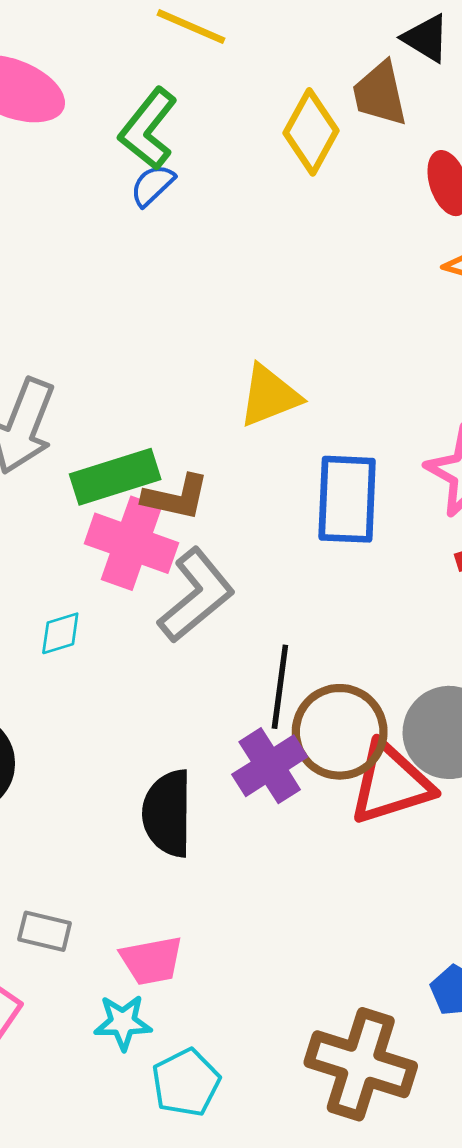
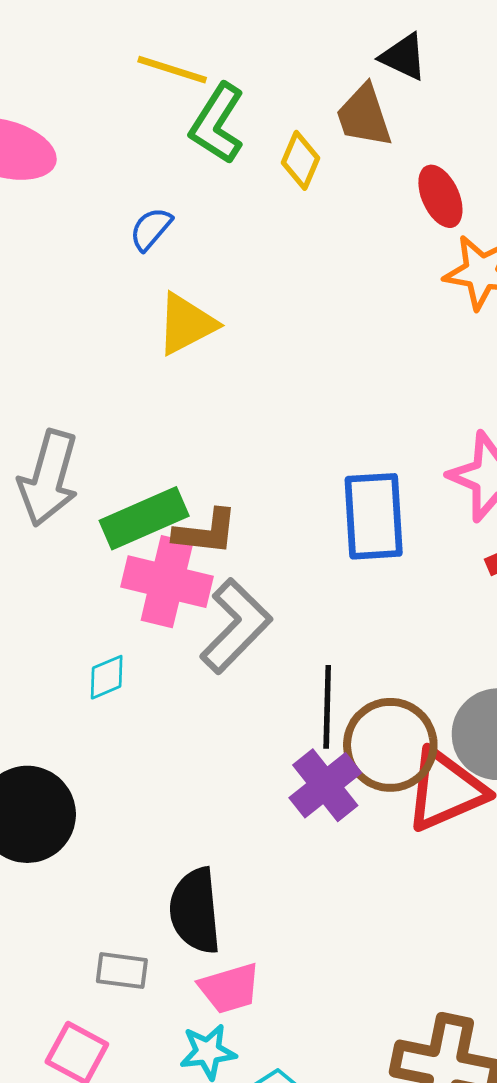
green L-shape: (148, 129) -> (217, 124), moved
yellow diamond: (311, 132) -> (301, 160), size x0.7
yellow triangle: (269, 396) -> (186, 324), moved
black semicircle: (168, 813) -> (195, 911), moved

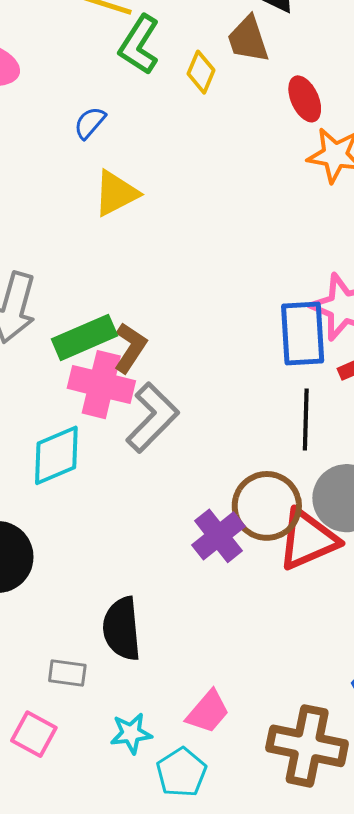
blue rectangle: (374, 516) -> (303, 333), moved
brown L-shape: (206, 532) -> (130, 348), turned -63
cyan diamond: (107, 677) -> (56, 455), size x1.8
black line: (327, 707) -> (306, 419), moved
pink trapezoid: (230, 988) -> (208, 712), moved, turned -33

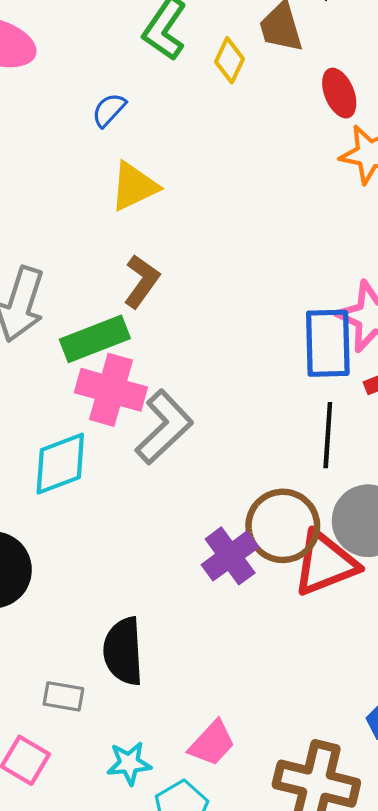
brown L-shape: (130, 348) -> (142, 281), moved

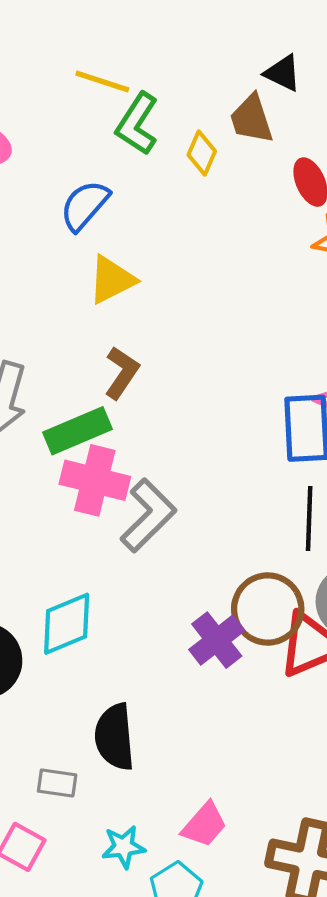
blue semicircle: (109, 110) -> (85, 205), size x1.5
cyan diamond: (60, 464) -> (67, 624), moved

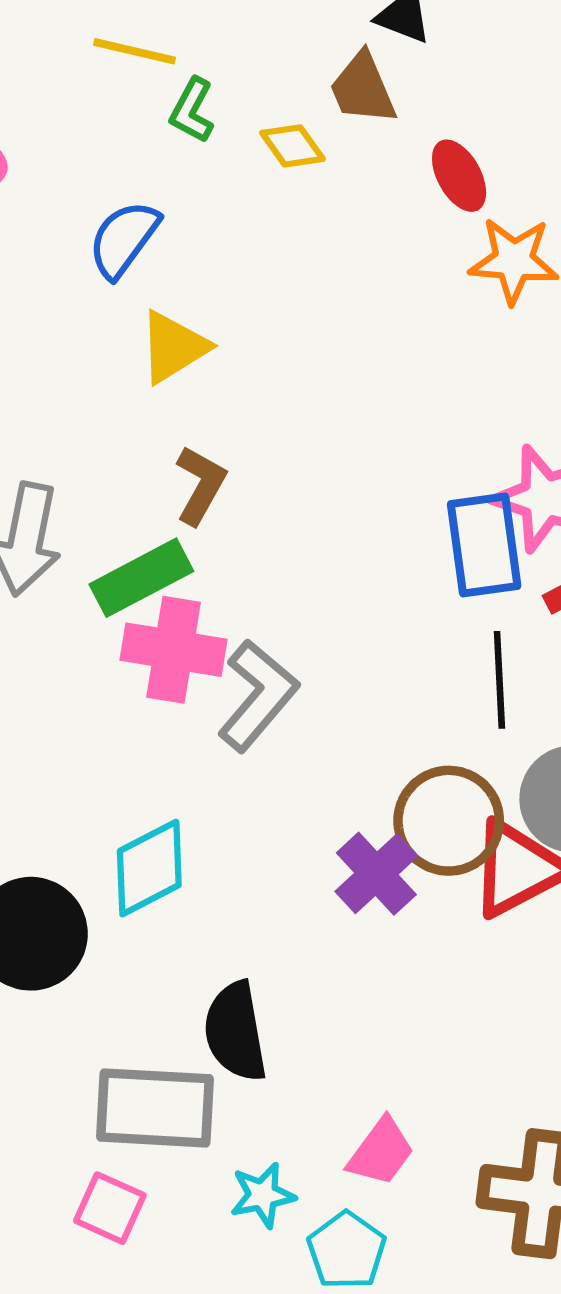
green L-shape: (137, 124) -> (192, 110), size x0.7
yellow diamond: (202, 153) -> (293, 146), turned -54
gray rectangle: (57, 783) -> (155, 1108), size x2.0

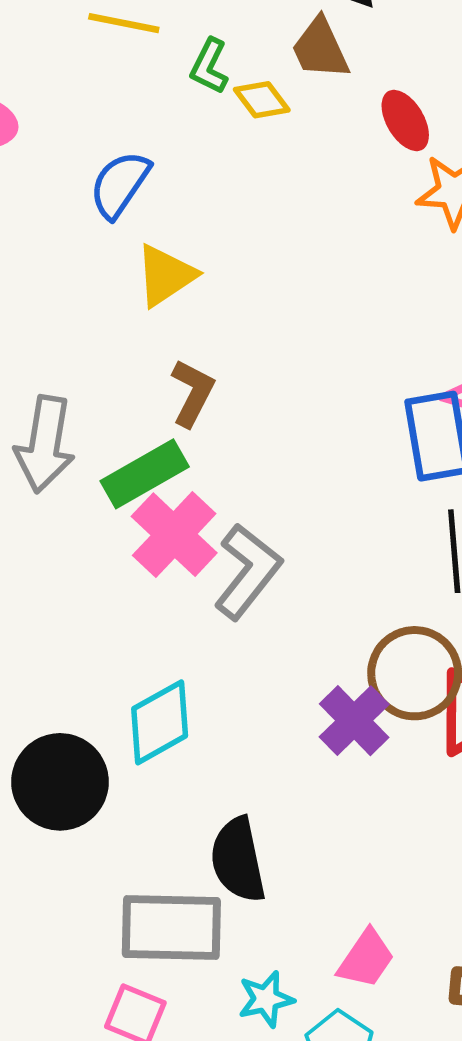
green L-shape: (192, 110) -> (209, 66), moved
pink cross: (174, 650) -> (174, 535), turned 36

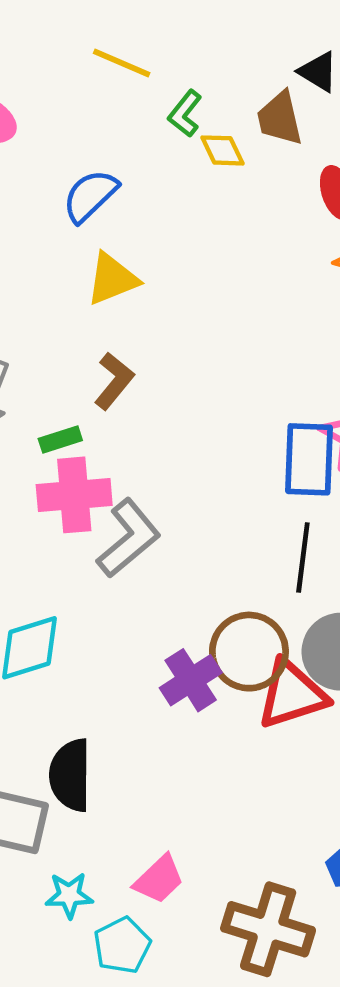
green rectangle: (145, 474) -> (60, 439), size x0.6
pink cross: (174, 535) -> (74, 495), turned 30

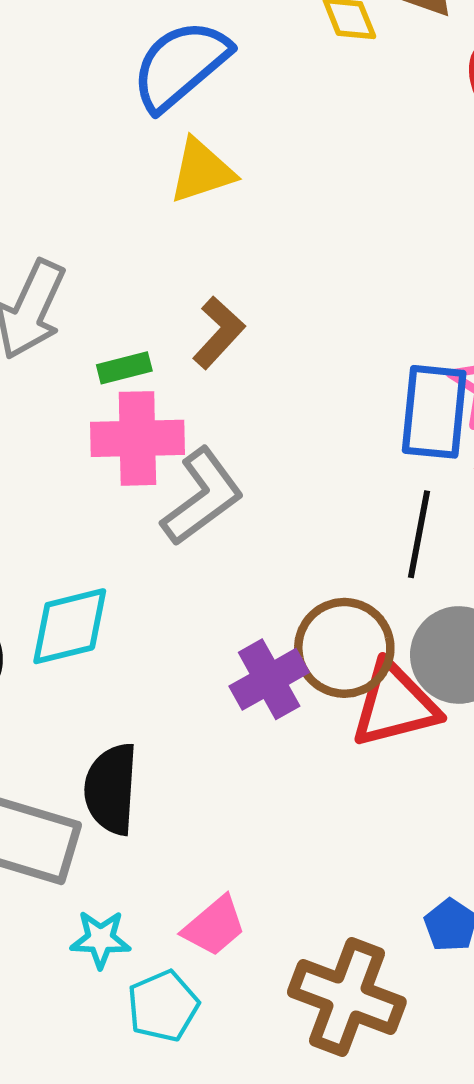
blue semicircle: (90, 196) -> (180, 65), size x1.4
brown L-shape: (114, 381) -> (219, 333), moved

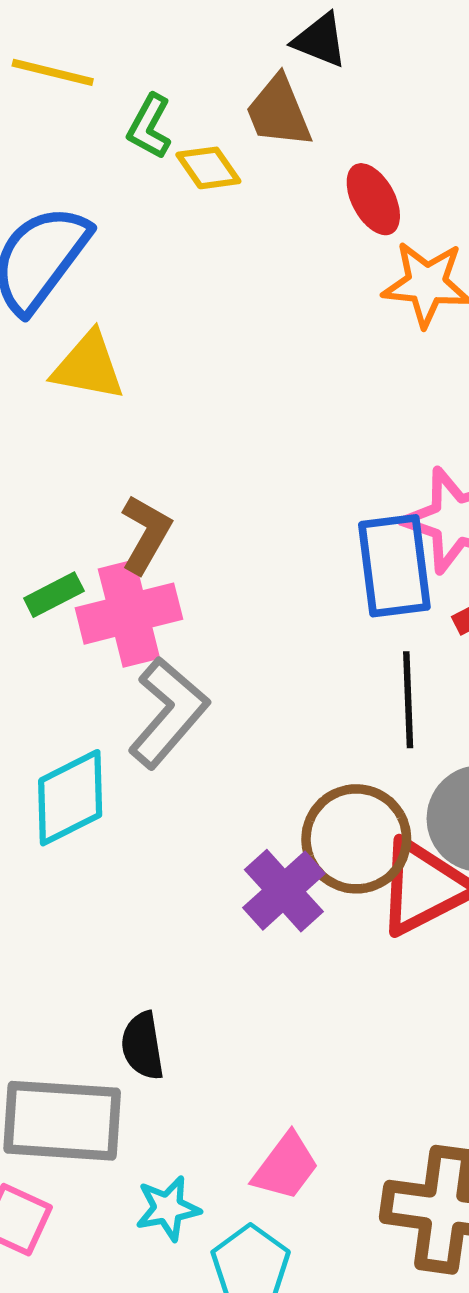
yellow triangle: (202, 171) -> (88, 366), turned 42
pink cross: (137, 438) -> (129, 614), moved
cyan diamond: (70, 626) -> (70, 798), moved
black semicircle: (111, 789) -> (143, 1046), size x0.7

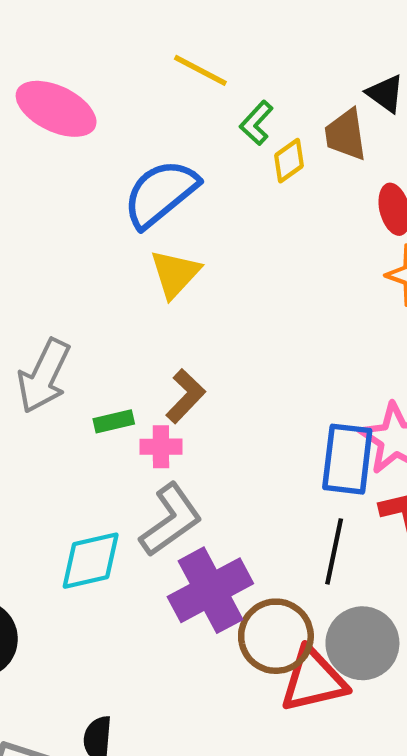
yellow diamond: (208, 168) -> (289, 161), turned 75
yellow triangle: (88, 366) -> (175, 274), turned 48
pink cross: (129, 614) -> (161, 447), size x0.6
purple cross: (284, 891) -> (210, 590), moved, size x1.4

